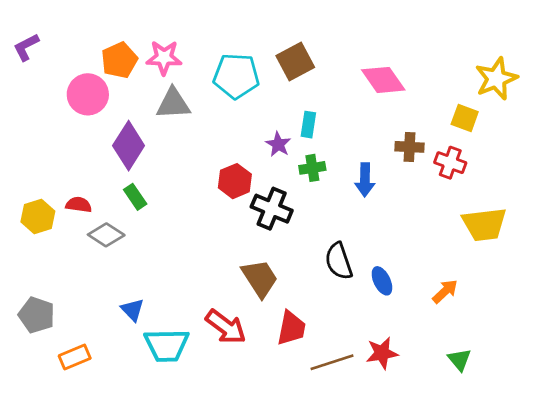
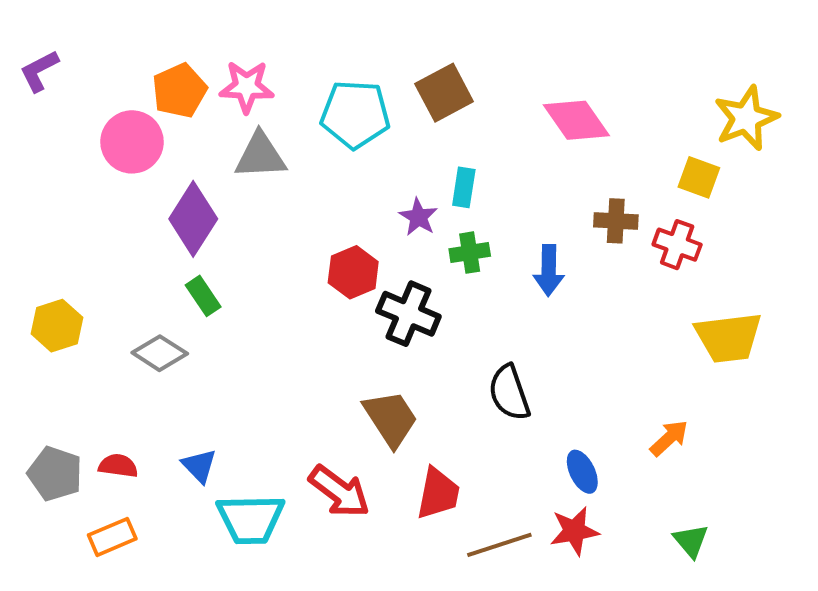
red semicircle: (79, 205) -> (118, 466), moved
blue ellipse: (382, 281) -> (582, 472), moved

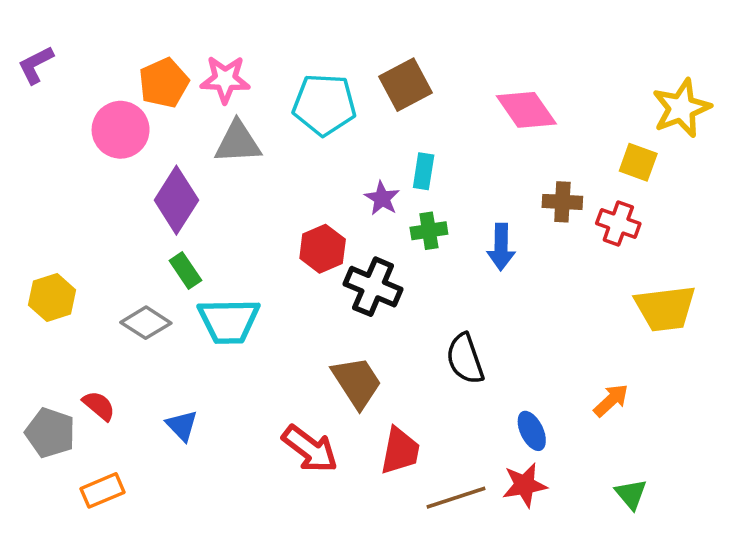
red semicircle: (118, 466) -> (99, 406), moved, turned 32
cyan trapezoid: (251, 519) -> (229, 321), moved

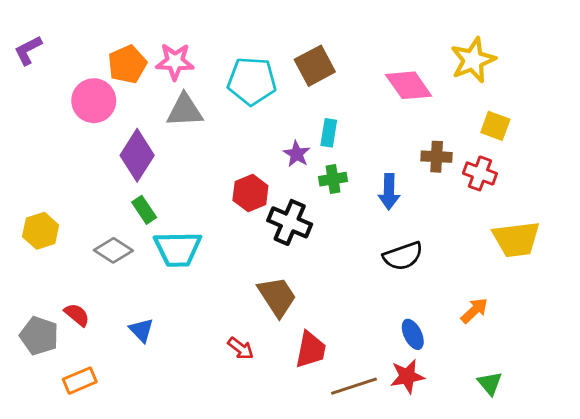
yellow star: (681, 108) -> (473, 60), moved
black semicircle: (465, 359) -> (403, 256), moved, turned -90
red arrow: (310, 449) -> (241, 348), size x0.6

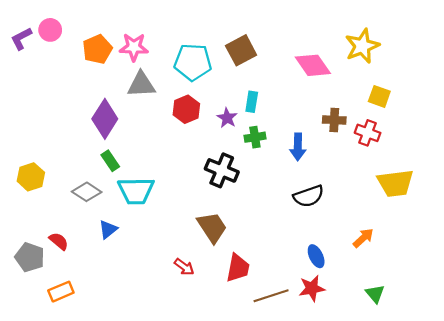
pink circle: (94, 101) -> (50, 30), moved, size x0.7
red hexagon: (250, 193) -> (186, 109), moved
blue triangle: (141, 330) -> (108, 229), moved, turned 36

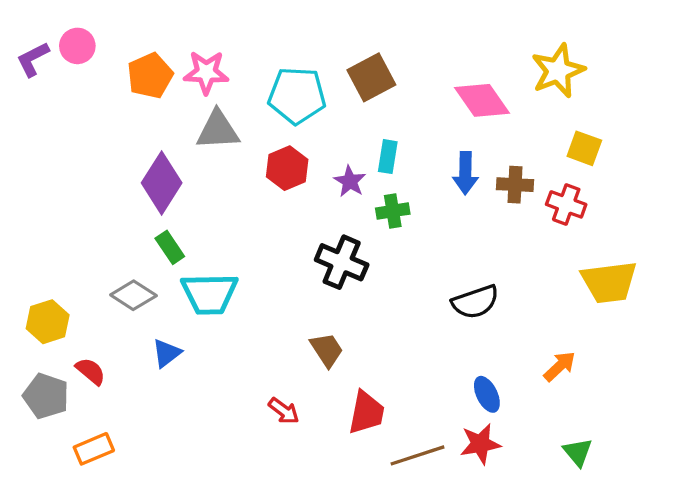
blue arrow: (298, 147) -> (465, 173), moved
yellow hexagon: (31, 177) -> (48, 322), moved
brown trapezoid: (212, 227) -> (327, 350), size x0.7

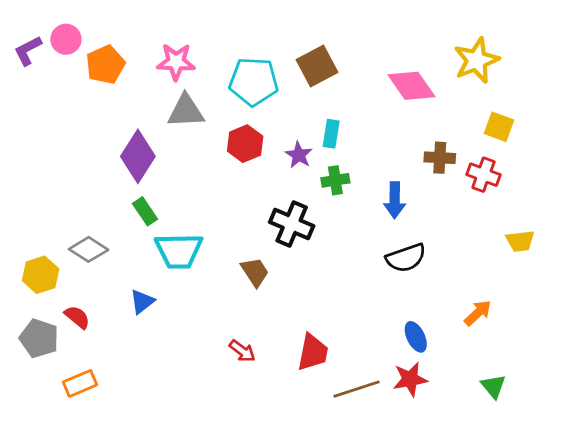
orange pentagon: (150, 76) -> (105, 65), moved
blue arrow: (465, 173) -> (395, 200), moved
yellow trapezoid: (609, 282) -> (520, 241), size x0.6
gray diamond: (133, 295) -> (89, 249), moved
brown trapezoid: (327, 350) -> (255, 272), moved

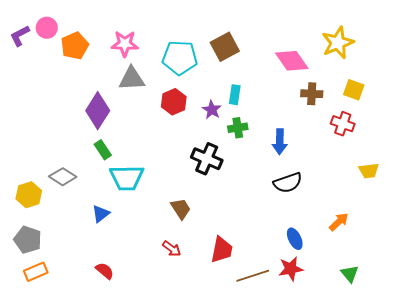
brown cross: (440, 158) -> (312, 94), moved
brown trapezoid: (255, 272) -> (181, 209), moved
red semicircle: (77, 317) -> (105, 271), moved
orange rectangle: (80, 383) -> (36, 272), moved

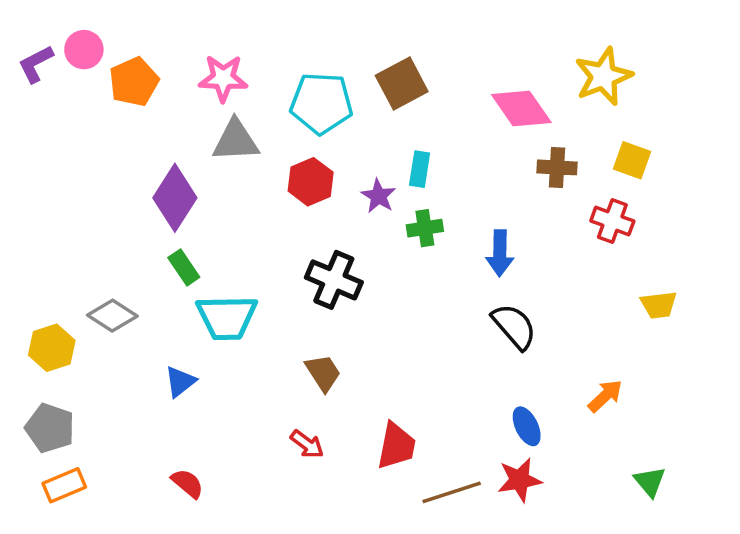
black cross: (207, 159) -> (334, 280), moved
black semicircle: (288, 183) -> (514, 326), turned -112
green triangle: (350, 274) -> (650, 482), moved

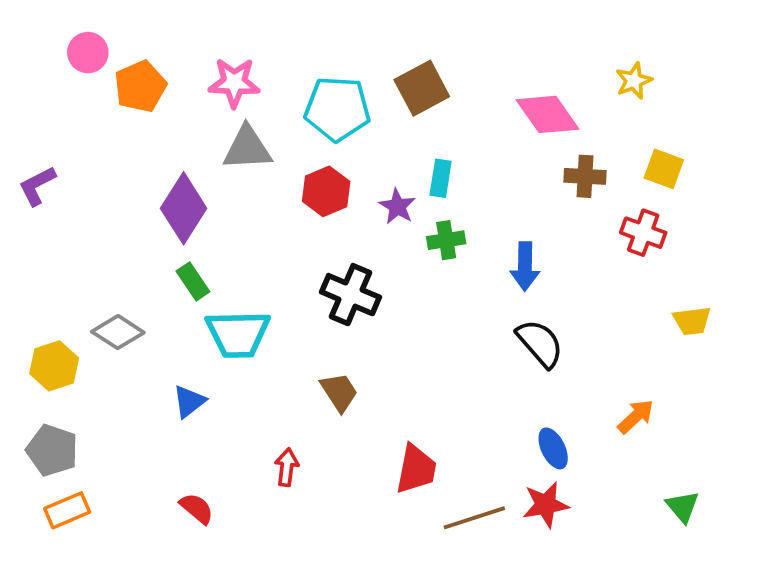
purple L-shape: (36, 64) -> (37, 186), moved
yellow star: (603, 76) -> (634, 81), size x0.6
red arrow: (307, 444) -> (287, 467), moved, turned -120

